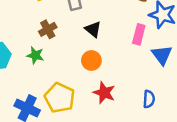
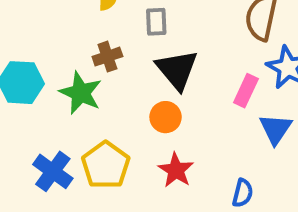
black triangle: (93, 29) -> (177, 70), size x1.6
green star: (35, 55) -> (81, 93), size x1.5

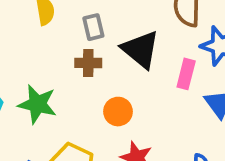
brown cross: (107, 57) -> (88, 63), moved, turned 30
black triangle: (177, 70) -> (141, 49), moved

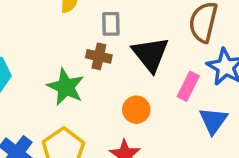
green star: (37, 104) -> (66, 87), moved
orange circle: (118, 112) -> (136, 110), moved

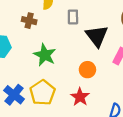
brown cross: (99, 56) -> (29, 21), moved

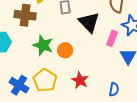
brown cross: (29, 21) -> (25, 15), size x1.5
orange circle: (87, 70) -> (65, 50), moved

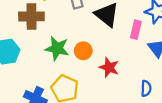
red star: (80, 80) -> (109, 67), moved

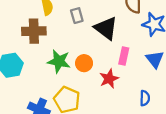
pink rectangle: (136, 30) -> (124, 56), moved
red star: (109, 67) -> (109, 79), turned 30

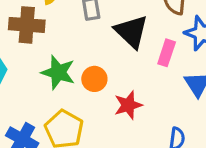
pink rectangle: (124, 56) -> (167, 53), moved

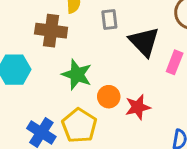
orange circle: (94, 79) -> (109, 97), moved

